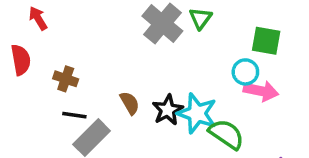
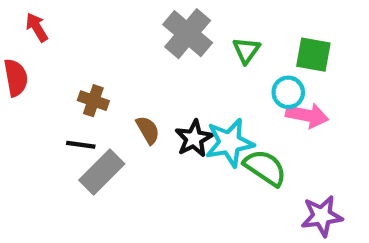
green triangle: (200, 18) -> (246, 50), moved
brown cross: (66, 79) -> (93, 101), moved
cyan star: (197, 113) -> (230, 143), turned -30

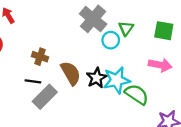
cyan circle: (288, 92) -> (111, 40), moved
brown semicircle: (148, 130) -> (71, 73), size x1.5

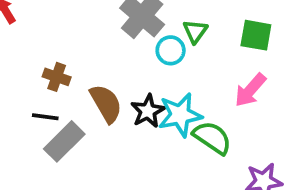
pink arrow: (160, 65) -> (250, 90), turned 120

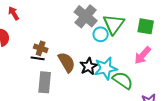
green triangle: (195, 31) -> (114, 24), size x1.6
black line: (45, 117) -> (38, 58), moved
gray rectangle: (64, 141) -> (45, 82), turned -40

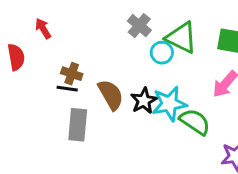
red arrow: (14, 13) -> (43, 29), moved
gray cross: (86, 16) -> (139, 26), size x0.7
green triangle: (114, 24) -> (181, 38), turned -40

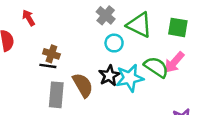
cyan circle: (162, 53) -> (114, 43), moved
brown semicircle: (111, 95) -> (83, 85), moved
green semicircle: (195, 122) -> (156, 67), moved

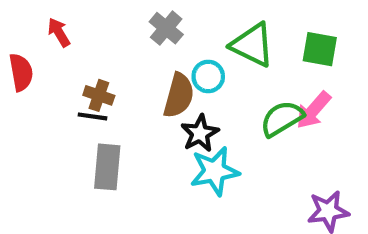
gray cross: (106, 15) -> (166, 28), moved
green semicircle: (156, 67) -> (282, 119), turned -65
cyan star: (130, 78) -> (215, 171), moved
brown semicircle: (83, 85) -> (179, 95), moved, turned 45

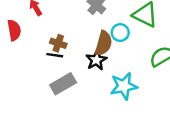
black star: (200, 133) -> (96, 60), moved
gray rectangle: (107, 167) -> (63, 84), turned 55

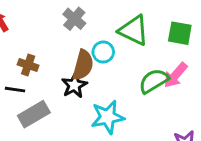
black line: (55, 55) -> (15, 90), moved

